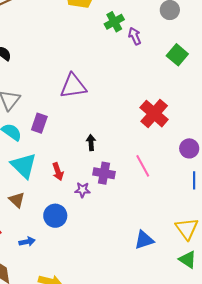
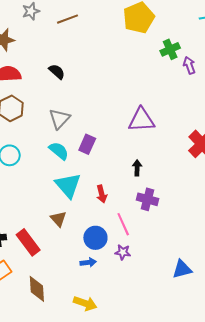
purple triangle: (73, 86) -> (141, 120), moved
pink line: (143, 166) -> (123, 224), moved
purple star: (82, 190) -> (123, 252), moved
blue arrow: (27, 242) -> (88, 262), moved

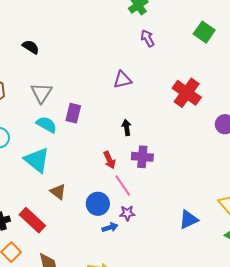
purple arrow: (189, 65) -> (147, 38), moved
purple triangle: (141, 120) -> (122, 80), size x0.7
cyan triangle: (68, 185) -> (37, 160), moved
red arrow: (102, 194) -> (109, 160), moved
blue arrow: (88, 262) -> (110, 227), moved

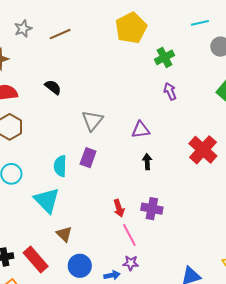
gray triangle: (42, 93) -> (92, 121), moved
cyan semicircle: (47, 125) -> (60, 166), turned -125
black arrow: (127, 128) -> (147, 162), moved
blue circle: (98, 204) -> (80, 266), moved

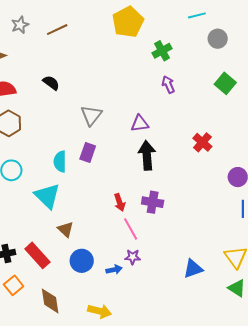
red cross: (203, 150) -> (202, 142), size x0.7
black arrow: (147, 162) -> (147, 155), size x1.8

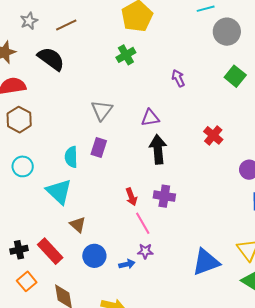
gray circle: (218, 39) -> (227, 32), size x1.4
green cross: (162, 51) -> (126, 55), moved
black semicircle: (51, 83) -> (51, 59), moved, size x1.6
blue triangle: (193, 269) -> (206, 262), size x1.4

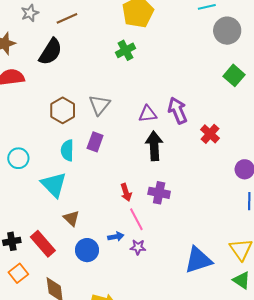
black semicircle: (51, 59) -> (51, 52), turned 84
purple arrow: (178, 78) -> (178, 110), moved, size x1.5
brown hexagon: (19, 120) -> (63, 110), moved
blue arrow: (127, 264) -> (116, 237), moved

